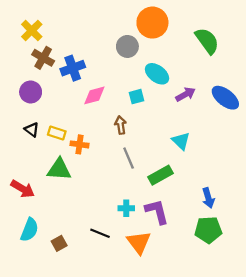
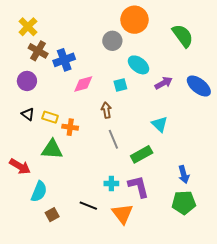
cyan semicircle: (29, 230) -> (39, 192), moved

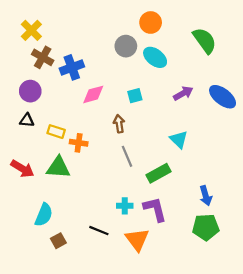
orange circle: (134, 20) -> (151, 22), size x0.7
cyan ellipse: (139, 65) -> (155, 57), moved
black triangle: (28, 114) -> (27, 120), moved, turned -32
red arrow: (20, 166) -> (22, 169), moved

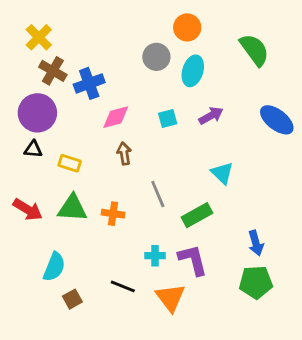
cyan ellipse: (155, 57) -> (193, 71), turned 70
purple circle: (30, 91) -> (37, 113), size x1.4
purple arrow: (183, 93) -> (211, 116), moved
brown arrow: (119, 124) -> (124, 153), moved
orange cross: (79, 143) -> (113, 214), moved

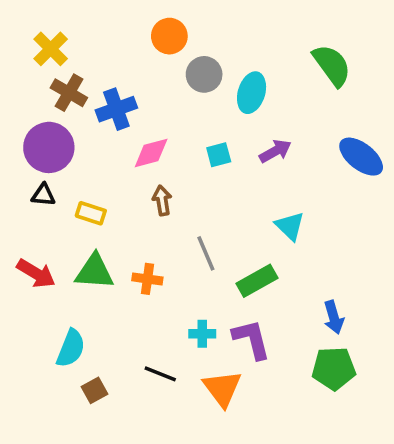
orange circle: (187, 27) -> (169, 36), moved

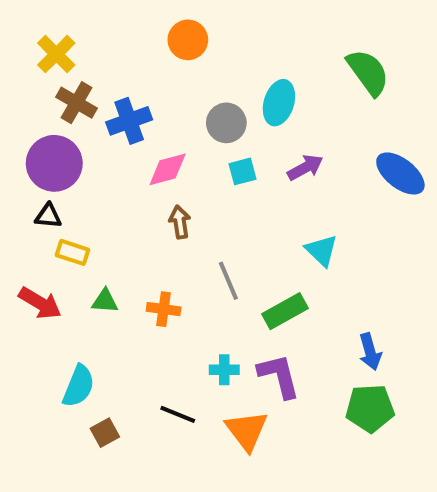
gray circle: (204, 74) -> (226, 123), moved
yellow rectangle: (91, 213) -> (72, 252), moved
green triangle: (94, 272) -> (105, 301), size x0.6

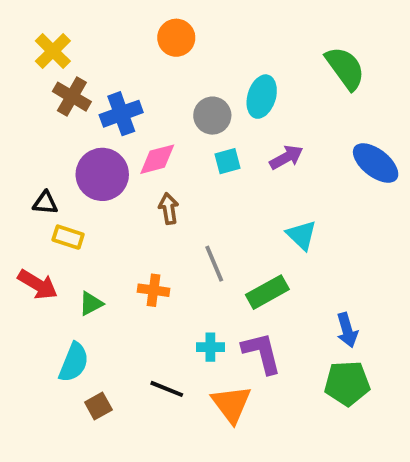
purple circle: (54, 163) -> (102, 174), moved
green triangle: (105, 301) -> (91, 303), moved, turned -32

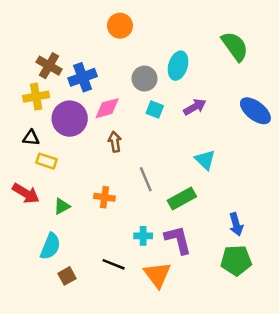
yellow cross: (53, 51) -> (36, 97), moved, turned 35
cyan square: (228, 161) -> (155, 110), turned 36

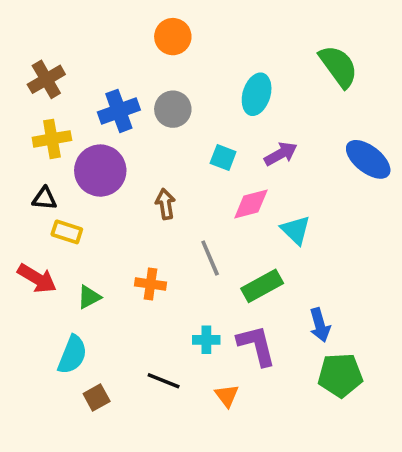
brown cross: (49, 66) -> (46, 79), moved, turned 30
gray circle: (144, 79) -> (173, 109), moved
pink diamond: (107, 108) -> (251, 204), moved
blue arrow: (236, 224) -> (320, 325), moved
orange triangle: (157, 275) -> (227, 396), size x0.6

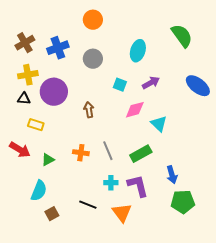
blue cross: (119, 111) -> (58, 48), moved
black triangle: (44, 198) -> (24, 99), moved
gray line: (210, 258) -> (108, 151), moved
orange triangle: (227, 396) -> (122, 213), size x1.5

